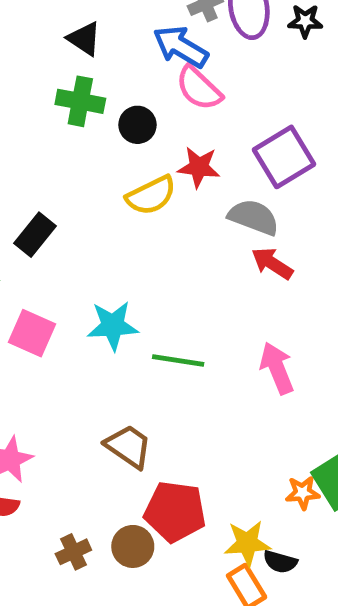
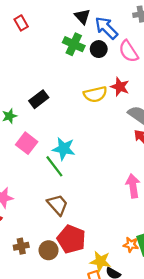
blue arrow: (181, 47) -> (106, 28), moved
black circle: (137, 125) -> (99, 49), moved
green line: (178, 360) -> (54, 166), moved, turned 30

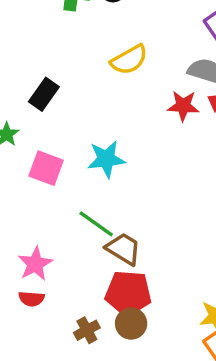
red star: (120, 87) -> (183, 106), moved
green line: (54, 166) -> (96, 224), moved
red pentagon: (71, 239) -> (128, 293), moved

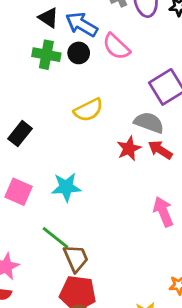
red star: (183, 106) -> (129, 149), turned -30
brown trapezoid: (123, 249) -> (76, 258), turned 32

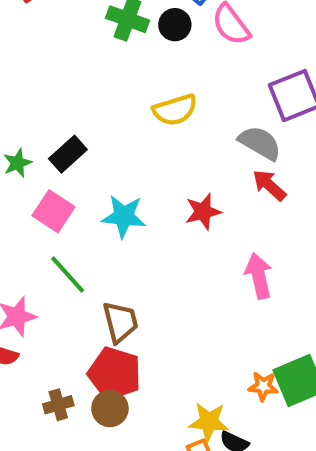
black rectangle: (20, 134) -> (68, 154), moved
red star: (129, 149) -> (203, 212), moved
green line: (55, 238) -> (68, 275), moved

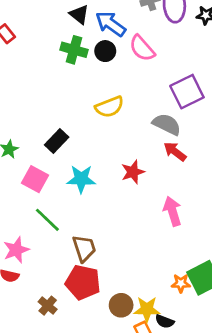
black rectangle: (68, 154) -> (57, 141), moved
brown cross: (58, 405) -> (48, 306), turned -30
brown circle: (110, 408) -> (121, 305), moved

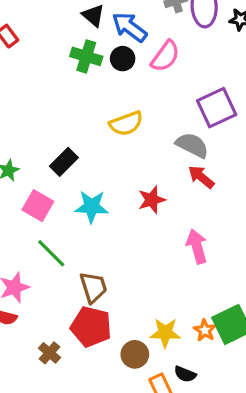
pink semicircle: (142, 48) -> (165, 56), turned -104
orange star: (181, 283) -> (205, 330), turned 30
yellow star: (147, 309) -> (165, 333), moved

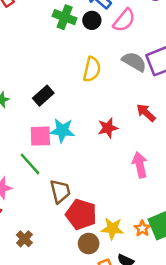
yellow semicircle: (126, 123) -> (92, 69), turned -60
gray semicircle: (192, 145) -> (134, 62), moved
pink square: (38, 206) -> (40, 136), moved, turned -35
red pentagon: (91, 327) -> (81, 214), moved

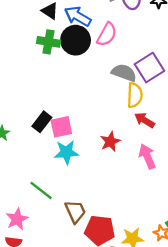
black circle: (92, 20) -> (76, 40), size x1.6
yellow semicircle: (92, 69) -> (135, 95), moved
pink square: (40, 136) -> (61, 127), moved
pink arrow: (140, 165) -> (147, 156), moved

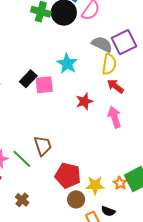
cyan star: (66, 152) -> (67, 64), moved, turned 30
green line: (41, 190) -> (22, 159), moved
brown trapezoid: (75, 212) -> (43, 146), moved

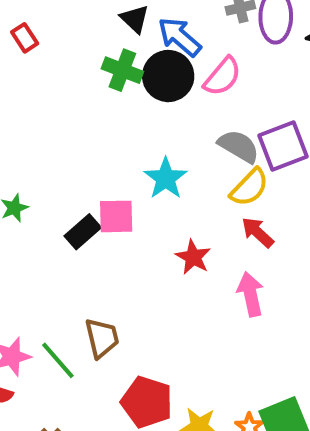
yellow semicircle: (109, 64) -> (249, 187), turned 30
black rectangle: (28, 79) -> (83, 232), moved
red star: (84, 101) -> (193, 257), turned -30

